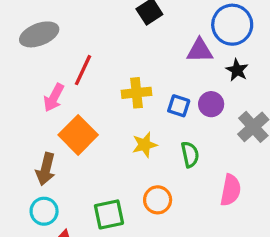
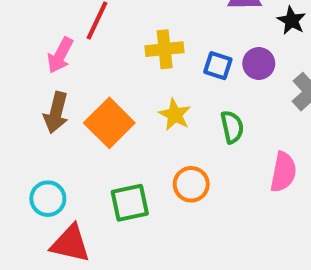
orange square: (78, 135) -> (109, 123), moved
yellow star: (145, 145) -> (175, 115), turned -30
brown arrow: (46, 169) -> (56, 113), moved

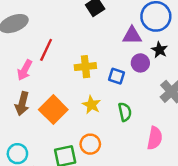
purple circle: (259, 63) -> (140, 63), moved
orange circle: (191, 184) -> (90, 144), moved

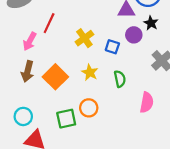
yellow cross: (85, 67) -> (84, 38), turned -30

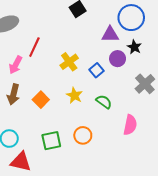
blue square: (112, 47) -> (97, 70), turned 32
orange square: (55, 77) -> (41, 100), size x0.7
green semicircle: (120, 79) -> (104, 102), turned -42
orange circle: (89, 108) -> (83, 135), moved

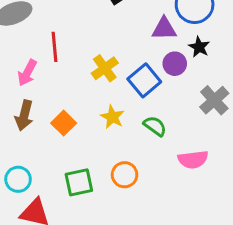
red line: (34, 47) -> (55, 47), turned -30
blue square: (97, 70) -> (144, 80), size x1.5
pink semicircle: (130, 125) -> (193, 160), turned 72

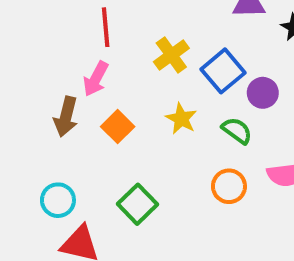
purple circle: (175, 64) -> (263, 93), moved
pink arrow: (27, 73) -> (96, 79), moved
orange circle: (125, 175) -> (229, 186), moved
green square: (79, 182) -> (137, 204), turned -32

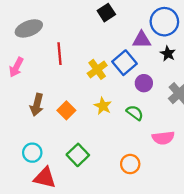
blue square: (223, 71) -> (125, 63), moved
pink arrow: (96, 79) -> (16, 67), moved
purple circle: (263, 93) -> (144, 83), moved
orange circle: (229, 186) -> (130, 164), moved

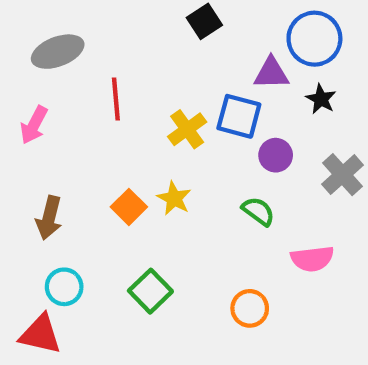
blue square: (125, 63) -> (239, 116), turned -35
brown arrow: (37, 105) -> (49, 218), moved
yellow star: (103, 106) -> (174, 198), moved
red triangle: (45, 178) -> (40, 334), moved

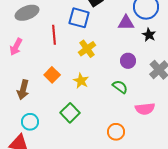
blue square: (239, 116) -> (79, 18), moved
orange square: (129, 207) -> (52, 75), moved
green square: (150, 291) -> (70, 113), moved

